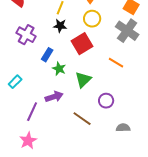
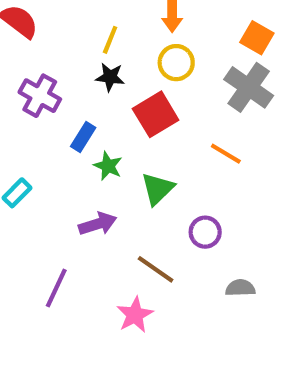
purple line: (32, 112) -> (56, 288), moved
pink star: (28, 141) -> (135, 315), moved

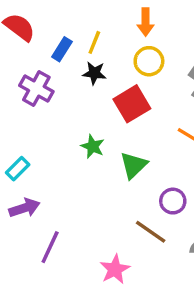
blue rectangle: (83, 137) -> (62, 49), moved
purple arrow: (98, 224) -> (24, 208), moved
brown line: (156, 269) -> (151, 232), moved

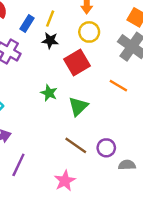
purple circle: (173, 201) -> (106, 148), moved
brown line: (151, 232) -> (76, 145), moved

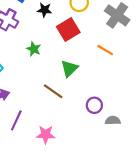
green star: (49, 93) -> (34, 49), moved
brown line: (76, 145) -> (53, 91), moved
pink star: (65, 181) -> (46, 135), moved, turned 30

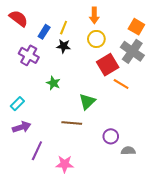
red square: (68, 29) -> (108, 65), moved
brown line: (53, 91) -> (72, 123), turned -30

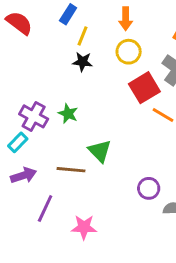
blue rectangle: (44, 32) -> (68, 14), moved
purple cross: (29, 55) -> (34, 116), moved
green triangle: (87, 102) -> (100, 151), moved, turned -30
brown line: (72, 123) -> (71, 170), moved

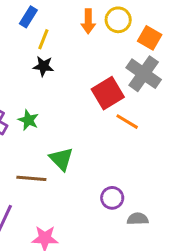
yellow circle: (129, 52) -> (118, 20), moved

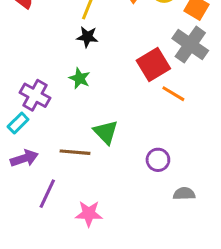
green star: (28, 120) -> (80, 78), moved
purple circle: (112, 198) -> (158, 160), moved

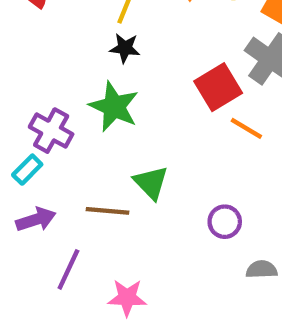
green star: (80, 78) -> (114, 107), size x1.6

